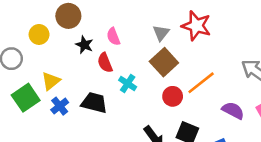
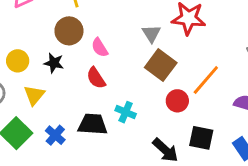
brown circle: (68, 16) -> (69, 31), moved
black star: (84, 45) -> (54, 63), moved
yellow triangle: (51, 81) -> (34, 95), moved
cyan cross: (128, 84) -> (126, 112), moved

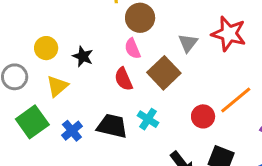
brown circle: (69, 31) -> (140, 18), moved
brown square: (161, 65) -> (164, 73), moved

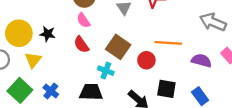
yellow circle: (46, 48) -> (19, 33), size x1.5
brown square: (164, 73) -> (118, 47), moved
orange line: (236, 100) -> (168, 43), turned 55
black trapezoid: (112, 126) -> (91, 92), moved

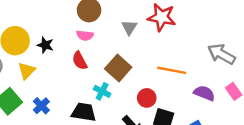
pink semicircle: (83, 20) -> (85, 35), turned -56
red circle: (146, 60) -> (147, 98), moved

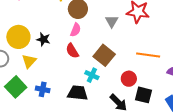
pink semicircle: (85, 35) -> (76, 30), turned -72
blue cross: (41, 106) -> (43, 89), turned -32

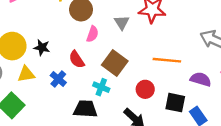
pink semicircle: (76, 30) -> (92, 34), moved
yellow triangle: (29, 61) -> (26, 74), turned 42
blue cross: (43, 89) -> (58, 79), moved, turned 32
black square: (144, 95) -> (175, 103), moved

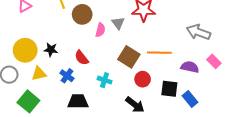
pink semicircle: (92, 34) -> (100, 30), moved
brown square: (115, 63) -> (129, 57), moved
black trapezoid: (85, 109) -> (78, 101), moved

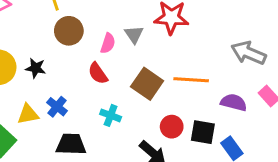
brown circle: (82, 14) -> (69, 31), moved
red semicircle: (82, 58) -> (98, 73), moved
yellow triangle: (39, 74) -> (28, 114), moved
red circle: (143, 79) -> (172, 127), moved

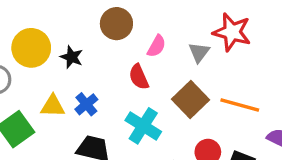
gray triangle: (134, 34) -> (199, 52), moved
cyan cross: (111, 115) -> (143, 126), size x1.5

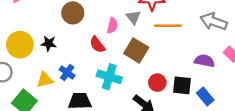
pink semicircle: (157, 46) -> (112, 26), moved
orange line: (240, 105) -> (168, 26), moved

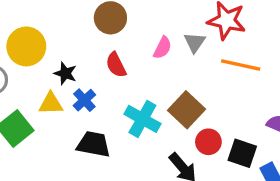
black star: (49, 44) -> (65, 73), moved
red semicircle: (97, 45) -> (116, 65), moved
brown square: (136, 50) -> (187, 110), moved

